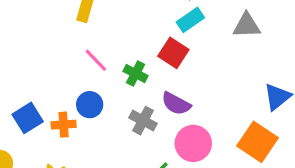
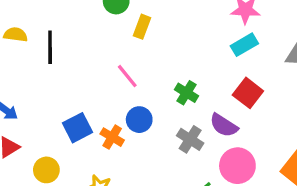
red square: (173, 53) -> (248, 93), moved
pink line: (96, 60) -> (127, 76), moved
orange cross: (64, 125) -> (112, 137), turned 30

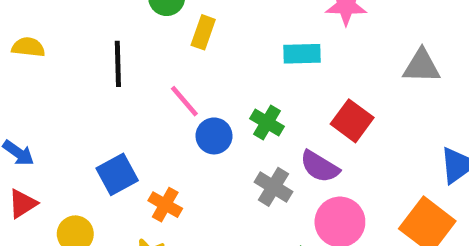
cyan rectangle: (244, 45) -> (302, 54), moved, turned 30
black line: (50, 47) -> (118, 64), moved
blue circle: (139, 120) -> (214, 136), moved
orange cross: (112, 137) -> (165, 205), moved

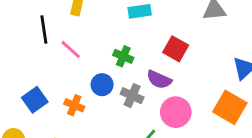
black line: (118, 64) -> (44, 30), moved
blue circle: (214, 136) -> (102, 85), moved
orange cross: (165, 205) -> (74, 105), moved

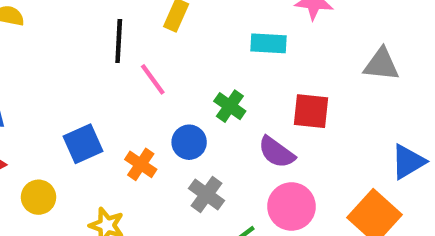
red square: (176, 49) -> (311, 111), turned -35
gray cross: (132, 96) -> (206, 195), moved

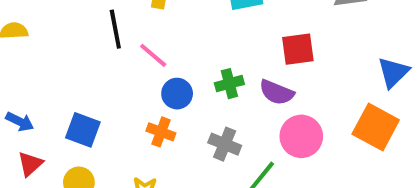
green cross: (230, 106) -> (229, 84), moved, turned -36
blue circle: (189, 142) -> (177, 94), moved
blue square: (83, 144) -> (83, 130), moved, turned -32

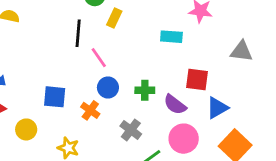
blue triangle: (393, 72) -> (217, 108), moved
blue square: (83, 130) -> (55, 97), moved, turned -30

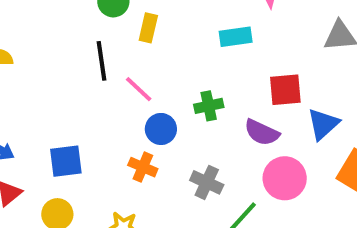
green cross: (145, 90) -> (209, 106), moved
blue square: (55, 97) -> (66, 161), moved

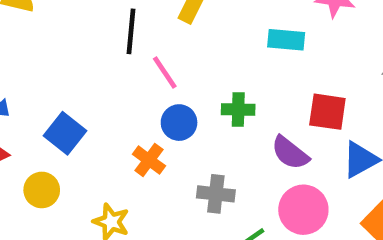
blue square: (66, 161) -> (65, 133), turned 32
gray cross: (207, 182) -> (216, 194), turned -32

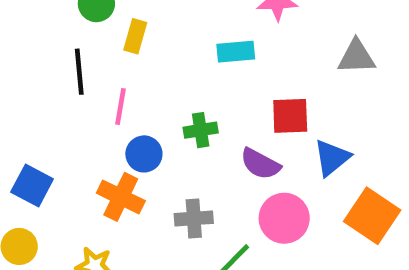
pink line: (165, 72) -> (121, 107), turned 54
orange cross: (149, 160) -> (121, 197), size x1.4

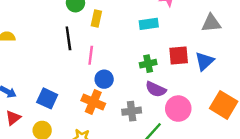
green cross: (201, 130) -> (148, 64), moved
blue triangle: (332, 158) -> (205, 61), moved
purple semicircle: (260, 164) -> (156, 89), moved

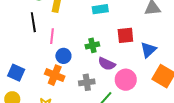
blue triangle: (205, 61) -> (148, 50), moved
green cross: (148, 64) -> (92, 45), moved

